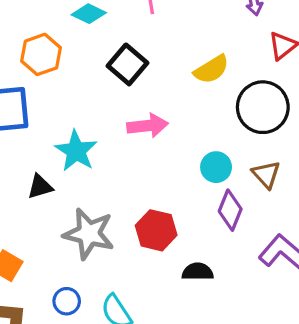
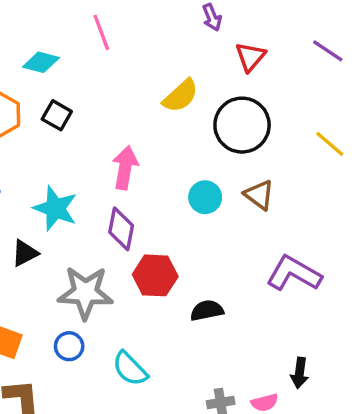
black square: (128, 64) -> (57, 115), moved, size x0.7
pink arrow: (148, 126) -> (125, 168), turned -63
purple diamond: (230, 210) -> (121, 229), moved
blue circle: (67, 301) -> (69, 346), moved

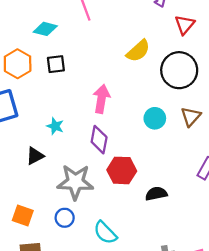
black square: (57, 115) -> (56, 64), turned -36
brown triangle: (259, 195) -> (191, 117), turned 35
cyan star: (55, 208) -> (55, 126), size x0.6

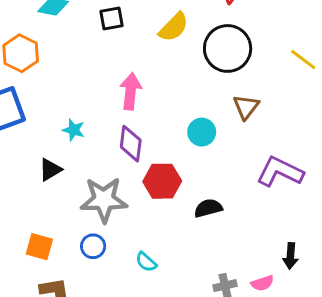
black square: (56, 64) -> (111, 19), moved
cyan circle: (155, 118) -> (202, 132), moved
cyan semicircle: (105, 233) -> (146, 262), size x0.7

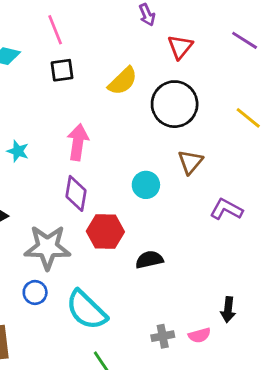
cyan star: (74, 130) -> (18, 151), moved
purple L-shape: (280, 172) -> (226, 209), moved, size x0.7
cyan semicircle: (146, 262) -> (86, 310), size x2.0

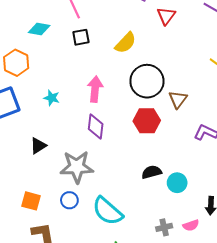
black circle: (175, 104) -> (147, 81), moved
cyan circle: (146, 185) -> (177, 183), moved
red hexagon: (105, 232) -> (147, 121), moved

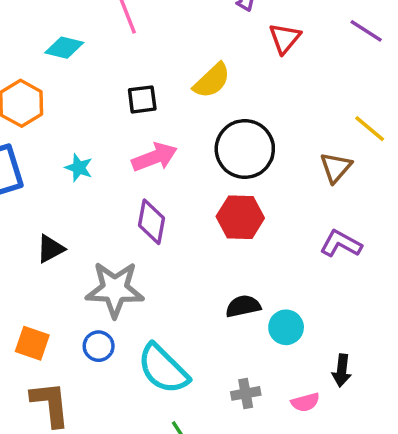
black square: (81, 37) -> (142, 99), moved
pink arrow: (95, 89) -> (155, 157), turned 60
brown triangle: (178, 99) -> (336, 167), moved
gray cross: (164, 227) -> (246, 393), moved

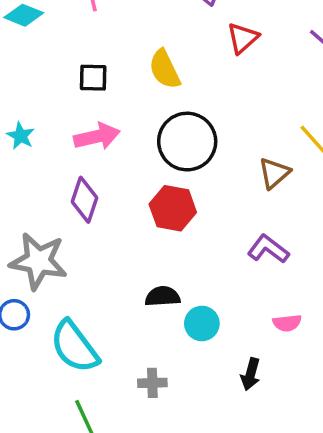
yellow semicircle: (212, 81) -> (165, 69), turned 99
pink semicircle: (305, 402) -> (287, 323), moved

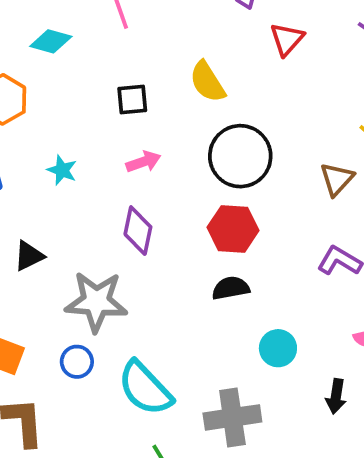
pink arrow: (97, 136) -> (143, 162), size x0.7
black semicircle: (163, 296) -> (231, 288), moved
gray cross: (152, 383) -> (232, 417), size x1.8

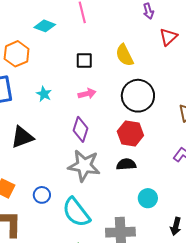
black triangle: (29, 256) -> (22, 137), size x1.4
gray star: (96, 302) -> (84, 166), moved

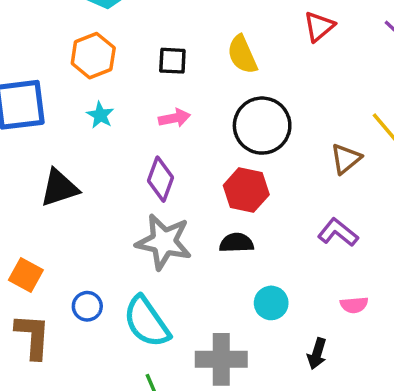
orange hexagon: (17, 54) -> (93, 56), moved
blue circle: (42, 195) -> (87, 306), moved

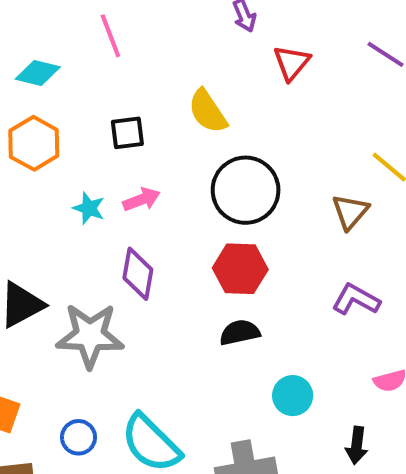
cyan star: (100, 115) -> (89, 208), moved
gray star: (164, 242) -> (90, 336), moved

